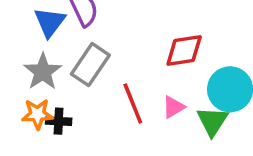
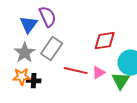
red line: (133, 103) -> (76, 71), turned -55

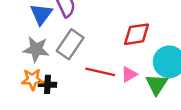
gray star: (25, 53) -> (36, 49), turned -30

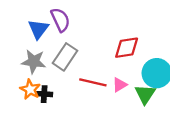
orange star: (32, 79) -> (30, 89), turned 30

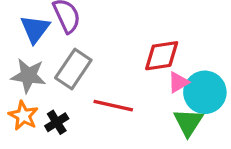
pink triangle: (120, 85) -> (178, 82), moved
black cross: (44, 94) -> (57, 122), moved, turned -35

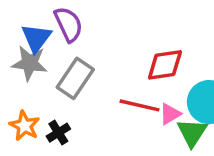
gray star: (28, 76) -> (30, 63), moved
pink triangle: (178, 82) -> (170, 114), moved
red line: (113, 106) -> (140, 105), moved

